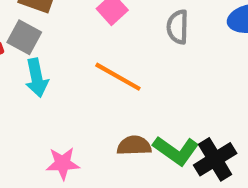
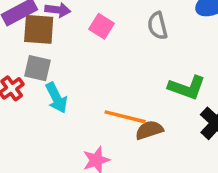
orange line: (118, 77) -> (125, 117), moved
green L-shape: (176, 151) -> (187, 88), moved

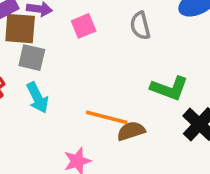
pink square: (101, 26) -> (84, 26), turned 35
gray square: (37, 68) -> (32, 58), moved

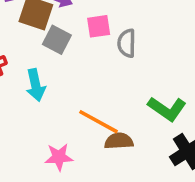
gray semicircle: (140, 26) -> (127, 43), moved
gray square: (32, 58) -> (57, 40), moved

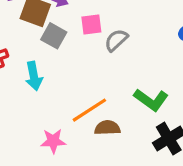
gray semicircle: (127, 43) -> (116, 40), turned 45
orange line: (98, 122) -> (89, 110), turned -63

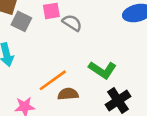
gray semicircle: (116, 40) -> (72, 23), turned 78

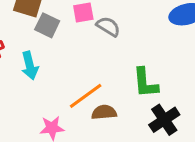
green L-shape: (102, 70) -> (145, 83), turned 52

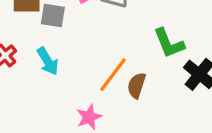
brown semicircle: (104, 112) -> (137, 85), turned -50

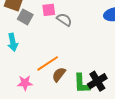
green L-shape: (169, 43) -> (82, 84), moved

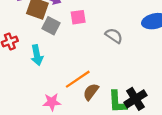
gray semicircle: (64, 20) -> (114, 36), moved

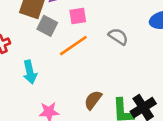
cyan arrow: (37, 55) -> (30, 72), moved
orange line: (78, 79) -> (73, 46), moved

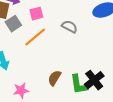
gray square: (47, 26) -> (13, 24), turned 35

